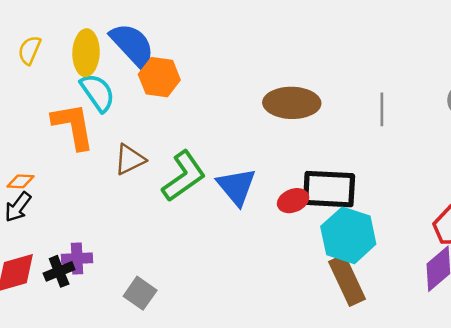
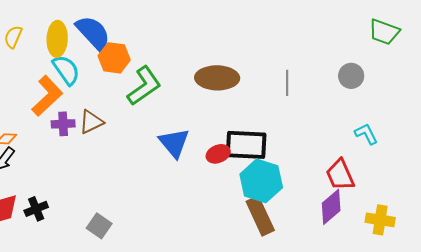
orange L-shape: (73, 126) -> (47, 96), turned 57
green L-shape: (184, 176) -> (144, 86), moved
purple cross: (77, 258) -> (63, 124), moved

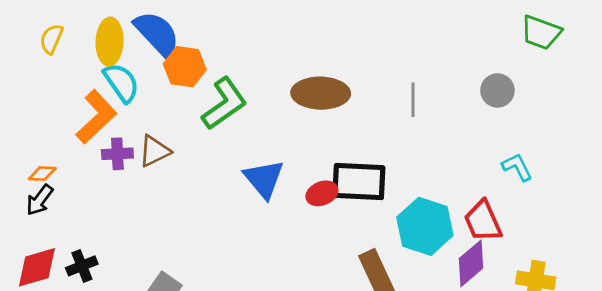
cyan hexagon: (261, 181) -> (425, 226), moved

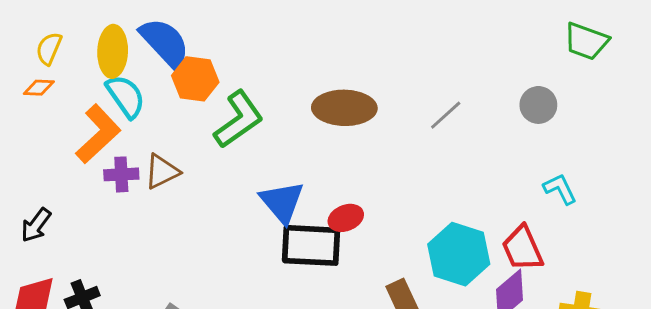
gray line: (413, 100) -> (446, 115), turned 48
orange diamond: (42, 174) -> (39, 88), moved
black rectangle: (359, 181) -> (311, 245), moved

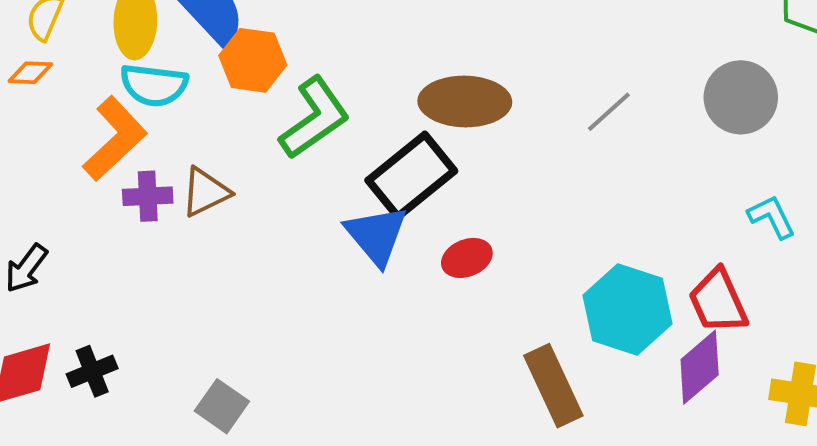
cyan semicircle: (126, 96) -> (154, 85), turned 132
gray circle: (538, 105) -> (741, 97), size x1.4
black rectangle: (311, 245) -> (411, 176), moved, turned -42

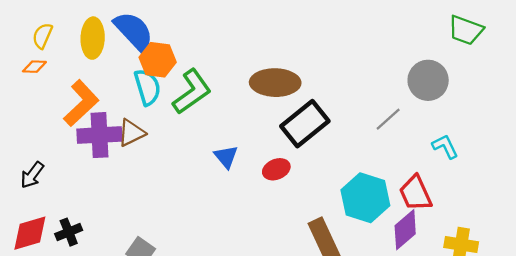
cyan semicircle: (154, 85) -> (147, 87), moved, turned -114
gray line: (609, 112) -> (388, 119), moved
black rectangle: (411, 176) -> (305, 124), moved
purple cross: (148, 196) -> (99, 135), size x1.6
blue triangle: (376, 235) -> (226, 157), size x0.7

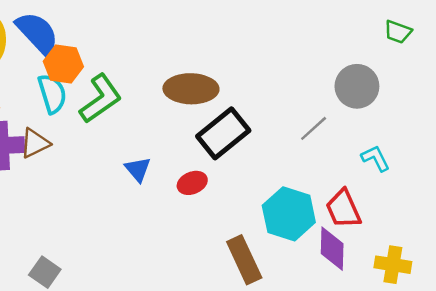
green trapezoid: (466, 30) -> (398, 32), size x0.7
purple diamond: (405, 230) -> (332, 249), turned -48

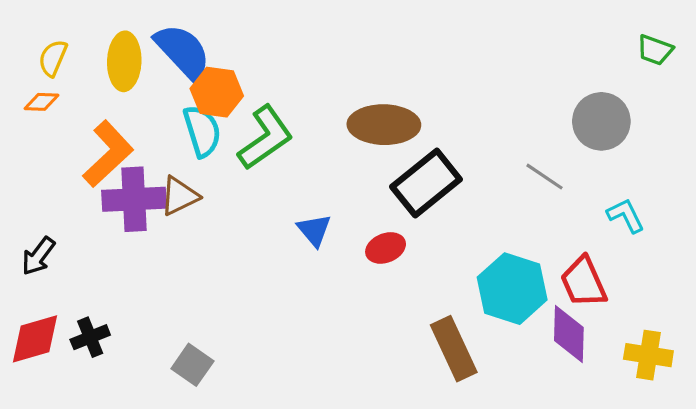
gray line: (314, 128) -> (545, 177), turned 76

